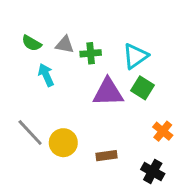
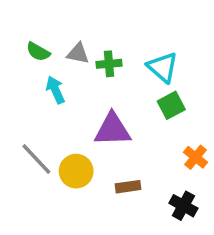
cyan triangle: (135, 56) -> (163, 67), turned -44
green square: (143, 88) -> (171, 105), turned 30
purple triangle: (108, 92) -> (112, 130), moved

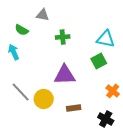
gray triangle: (78, 53) -> (43, 15), moved
cyan triangle: (163, 67) -> (106, 39), moved, turned -30
cyan arrow: (55, 90) -> (14, 52), moved

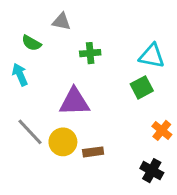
purple triangle: (65, 75) -> (74, 102), moved
brown rectangle: (74, 108) -> (93, 152), moved

